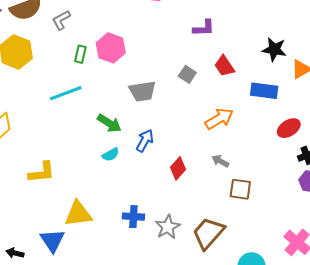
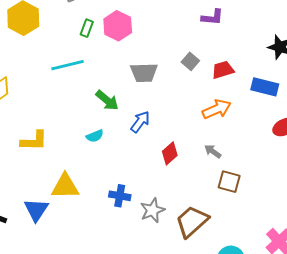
red trapezoid: (224, 66) -> (223, 70), moved, turned 100
cyan semicircle: (111, 154) -> (95, 136), moved

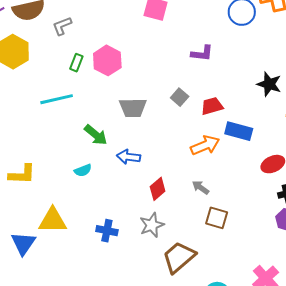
blue rectangle: (265, 87) -> (239, 131), moved
blue arrow: (140, 122) -> (129, 157), turned -120
gray star: (152, 210) -> (152, 225), moved

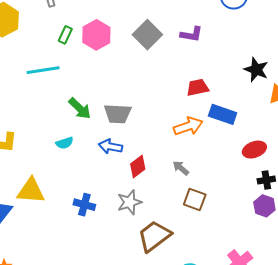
gray square: (180, 97) -> (147, 35), moved, size x1.6
gray trapezoid: (133, 108) -> (118, 114), moved
blue arrow: (129, 157) -> (110, 147), moved

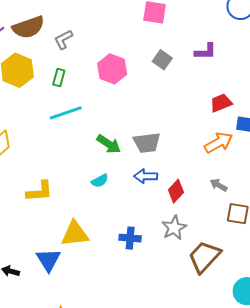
green rectangle: (65, 35) -> (59, 77), moved
gray square: (147, 35) -> (162, 60), size x0.7

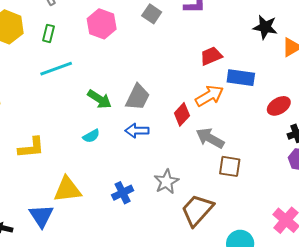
gray trapezoid: (147, 143) -> (138, 97), turned -56
gray arrow: (219, 185) -> (210, 138), size x1.6
red diamond: (176, 191) -> (182, 114), moved
blue cross: (130, 238) -> (123, 193), turned -30

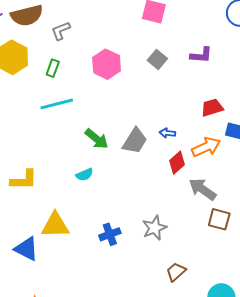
blue arrow: (137, 131) -> (167, 133), moved, size x0.7
brown trapezoid: (197, 210) -> (176, 272), moved, size x0.6
blue triangle: (41, 216) -> (26, 249), turned -36

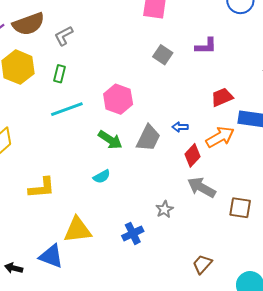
pink hexagon: (107, 64) -> (118, 99), moved
gray arrow: (202, 189) -> (202, 187), moved
gray star: (155, 228) -> (164, 209), moved, size x0.7

